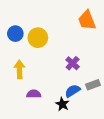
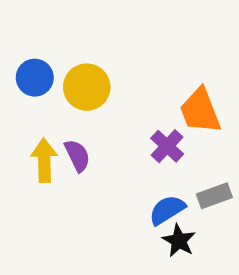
orange trapezoid: (87, 20) -> (200, 111), moved
purple semicircle: (34, 94) -> (77, 156), moved, turned 64
black star: (62, 104) -> (179, 241), moved

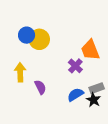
blue circle: (35, 78) -> (27, 35), moved
purple semicircle: (77, 156) -> (40, 87), moved
black star: (179, 241) -> (93, 100), moved

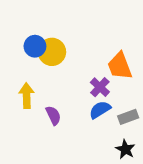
blue semicircle: (75, 95) -> (100, 110), moved
black star: (93, 100) -> (125, 149), moved

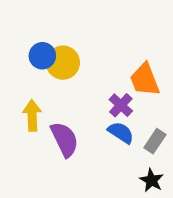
blue semicircle: (100, 110) -> (121, 133), turned 65
purple semicircle: (53, 115) -> (65, 139), size x1.5
gray rectangle: (128, 117) -> (155, 141), turned -36

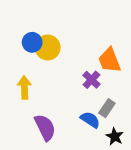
blue semicircle: (121, 133) -> (90, 120), moved
purple semicircle: (65, 139) -> (45, 127), moved
gray rectangle: (155, 141) -> (107, 108), moved

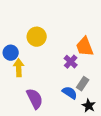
blue circle: (32, 42) -> (11, 53), moved

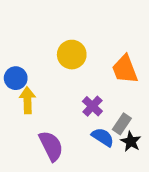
yellow circle: (37, 37) -> (72, 55), moved
purple cross: (71, 62) -> (92, 106), moved
black star: (89, 106) -> (131, 142), moved

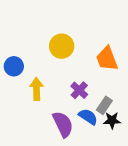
yellow arrow: (27, 100) -> (36, 89), moved
black star: (131, 142) -> (112, 120), turned -30
purple semicircle: (51, 146) -> (63, 124), moved

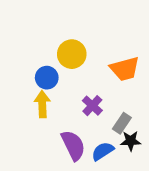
orange trapezoid: (107, 59) -> (125, 69), turned -84
blue circle: (14, 66) -> (47, 78), moved
blue semicircle: (88, 117) -> (103, 151), moved, turned -66

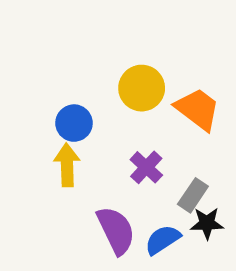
yellow circle: (72, 54) -> (142, 88), moved
orange trapezoid: (125, 69) -> (198, 109), turned -128

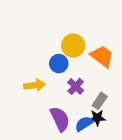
blue circle: (74, 123) -> (59, 64), moved
yellow arrow: (67, 165) -> (35, 85), turned 85
black star: (207, 223) -> (97, 118), moved

